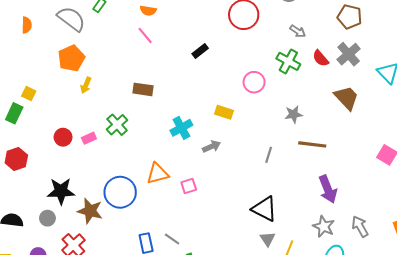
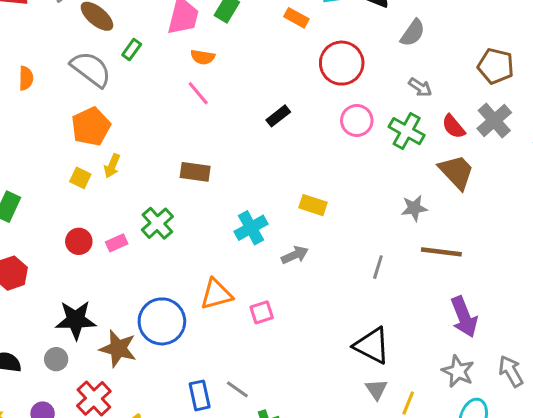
pink circle: (254, 82) -> (357, 120), moved
yellow square: (29, 94) -> (80, 178), moved
brown trapezoid: (346, 98) -> (456, 172), moved

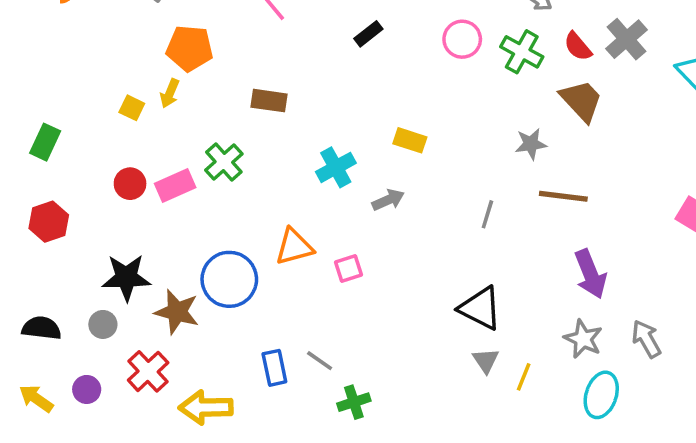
orange pentagon: (91, 127) -> (190, 48), moved, turned 30
pink rectangle: (117, 243) -> (175, 185), size x1.5

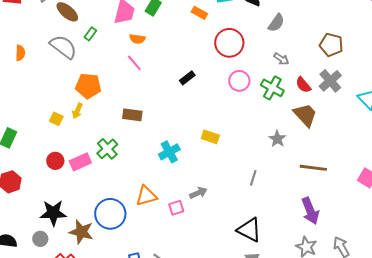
gray star: (531, 144) -> (277, 139), turned -30
brown line: (563, 196) -> (313, 168), moved
gray arrow: (388, 200) -> (198, 193), moved

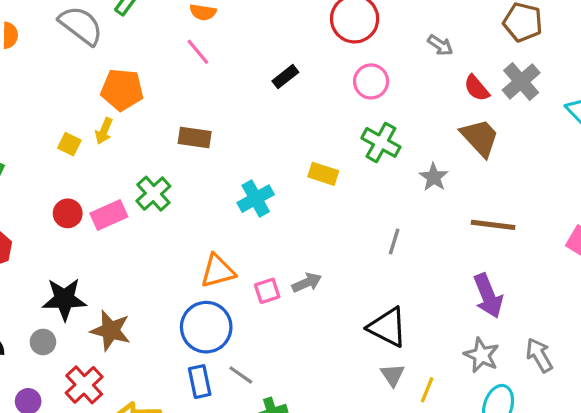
green cross: (272, 88) -> (381, 142), moved
gray arrow: (198, 193) -> (307, 283), moved
blue circle: (110, 214) -> (206, 327), moved

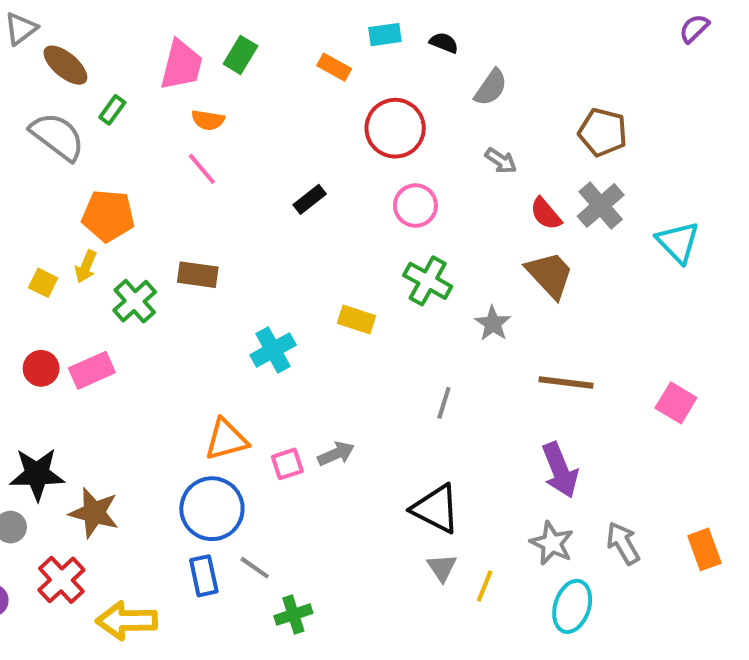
green cross: (153, 194) -> (135, 301), moved

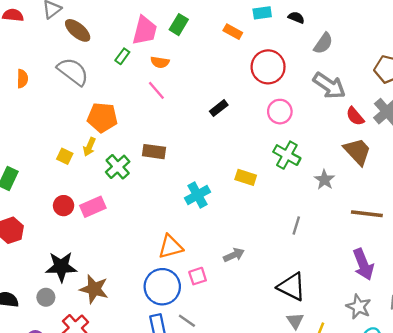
green rectangle: (112, 110) -> (122, 56), moved
gray arrow: (501, 161) -> (329, 86), size x1.8
pink square: (287, 464) -> (198, 276), moved

